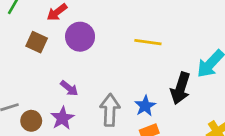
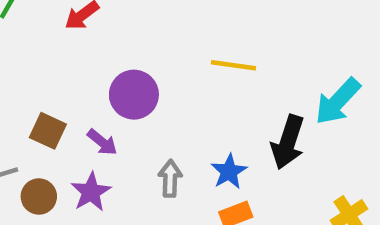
purple circle: (80, 37) -> (134, 95), moved
brown square: (37, 42) -> (48, 131), moved
gray arrow: (110, 110) -> (170, 178), size x0.7

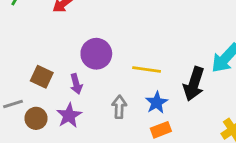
yellow line: (234, 65) -> (147, 70), moved
purple arrow: (102, 142) -> (76, 84), turned 36

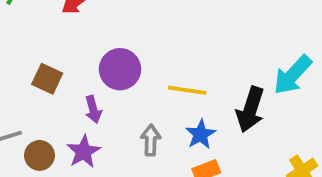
brown square: (42, 77) -> (47, 79), moved

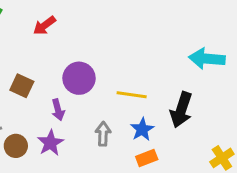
cyan arrow: (293, 75) -> (207, 59), moved, turned 52

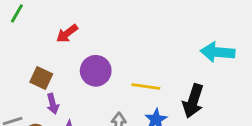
red arrow: (44, 26) -> (67, 34), moved
purple arrow: (58, 110) -> (53, 104), moved

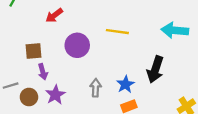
brown square: (41, 78) -> (34, 51), turned -30
yellow line: (146, 87) -> (117, 32), moved

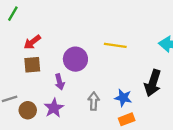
red arrow: (54, 15) -> (32, 42), moved
purple arrow: (43, 72) -> (60, 82), moved
blue star: (125, 84) -> (123, 98), turned -30

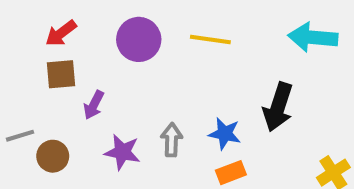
purple circle: (75, 59) -> (139, 39), moved
purple arrow: (60, 82) -> (94, 105), moved, turned 42
purple star: (54, 108) -> (122, 152), moved, turned -30

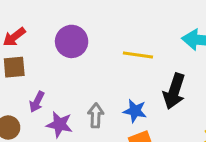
yellow line: (210, 39) -> (138, 55), moved
purple arrow: (94, 105) -> (37, 102), moved

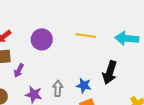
yellow line: (138, 55) -> (86, 35), moved
purple arrow: (37, 102) -> (19, 70), moved

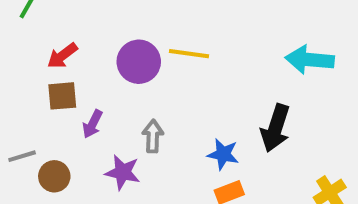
yellow line: (86, 35) -> (189, 54), moved
gray arrow: (58, 88) -> (153, 136), moved

